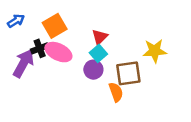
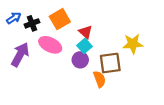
orange square: (55, 26) -> (60, 19), moved
red triangle: (100, 37) -> (86, 32), turned -32
black cross: (40, 48) -> (32, 23), moved

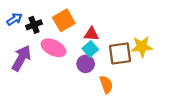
red triangle: (86, 32) -> (91, 34), turned -40
brown square: (110, 63) -> (120, 54), moved

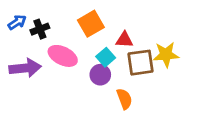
orange square: (64, 20) -> (91, 24), moved
red triangle: (91, 34) -> (124, 40), moved
purple arrow: (21, 58) -> (25, 68), turned 55

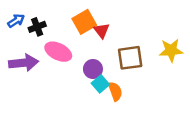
red triangle: (124, 40) -> (102, 31), moved, turned 49
yellow star: (166, 55) -> (171, 50), moved
cyan square: (106, 57) -> (100, 84), moved

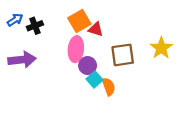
red triangle: (102, 31) -> (96, 29), turned -35
yellow star: (171, 50) -> (161, 48), turned -30
pink ellipse: (58, 52) -> (76, 49), moved, turned 70

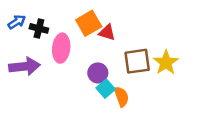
black cross: (35, 26) -> (39, 28), turned 35
yellow star: (161, 48) -> (166, 62), moved
pink ellipse: (76, 49) -> (61, 48), moved

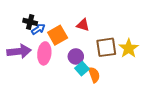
blue arrow: (17, 22) -> (38, 29), moved
orange square: (89, 23) -> (58, 35), moved
pink ellipse: (61, 48) -> (44, 53), moved

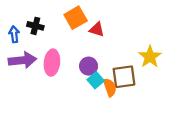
blue arrow: (38, 29) -> (14, 34), moved, turned -64
orange square: (58, 35) -> (76, 18), moved
brown square: (106, 47) -> (124, 77), moved

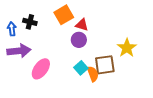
pink ellipse: (52, 63) -> (41, 69), moved, turned 30
purple circle: (89, 66) -> (79, 40), moved

